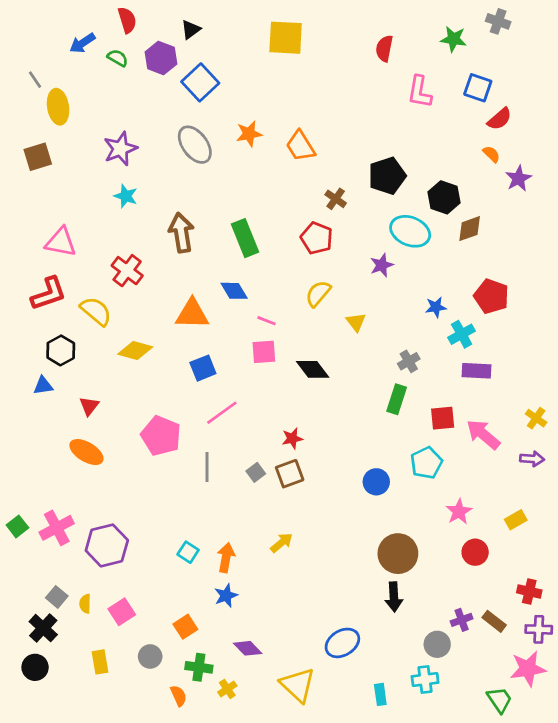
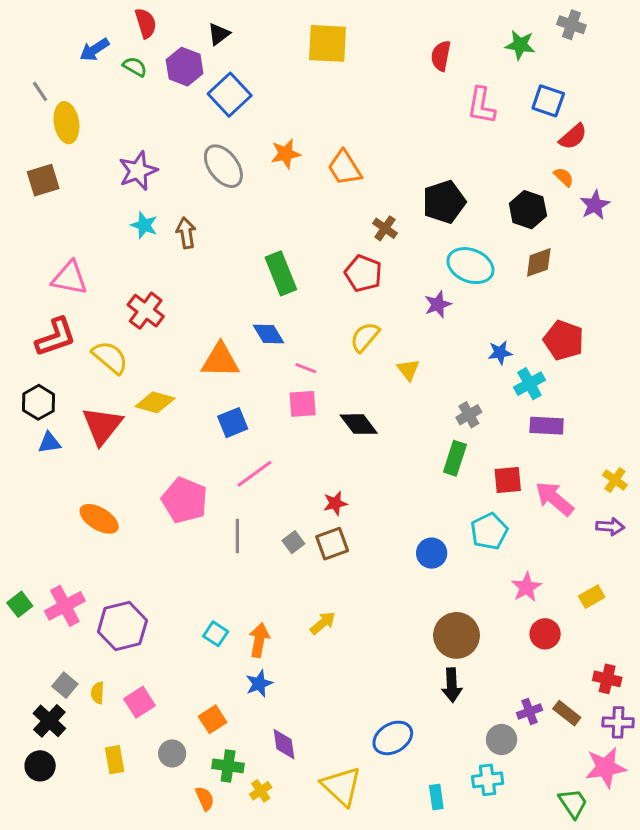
black hexagon: (444, 197) -> (528, 210), moved
brown arrow: (181, 233) -> (186, 233), moved, size x0.7
black hexagon: (61, 350) -> (38, 402), moved
red triangle: (89, 406) -> (102, 426), moved, size x1.8
purple diamond: (248, 648) -> (284, 744), turned 36

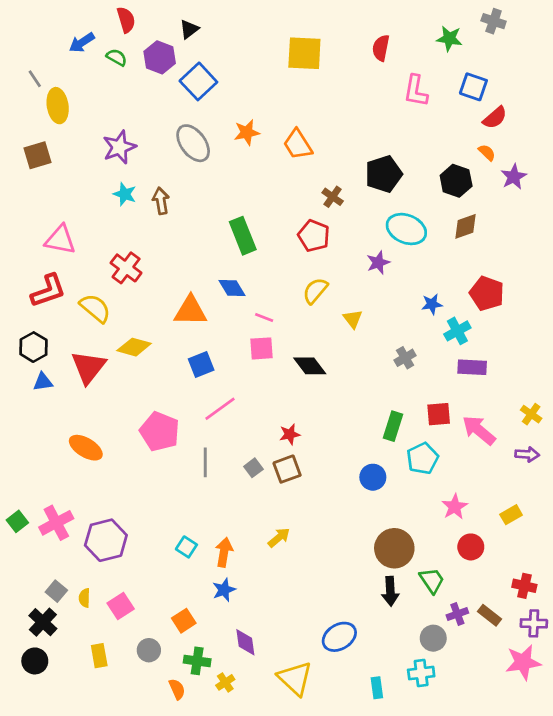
yellow square: (328, 43) -> (304, 53), moved
green rectangle: (455, 458) -> (393, 426), moved
green trapezoid: (573, 803) -> (432, 580), moved

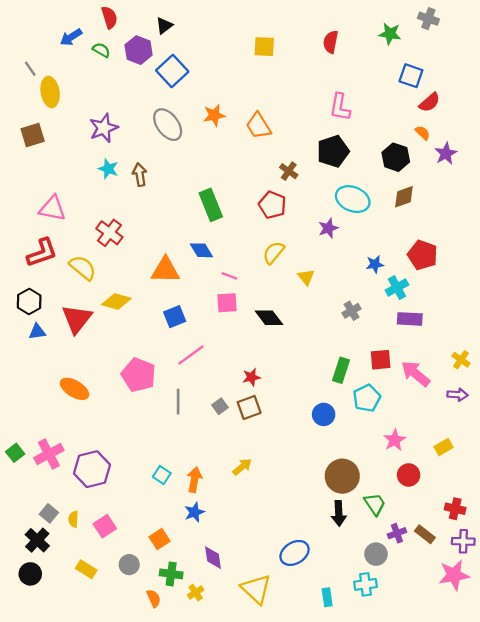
yellow square: (304, 53) -> (264, 47), size x0.7
pink L-shape: (416, 91) -> (340, 107), moved
yellow rectangle: (99, 656) -> (86, 569), turned -48

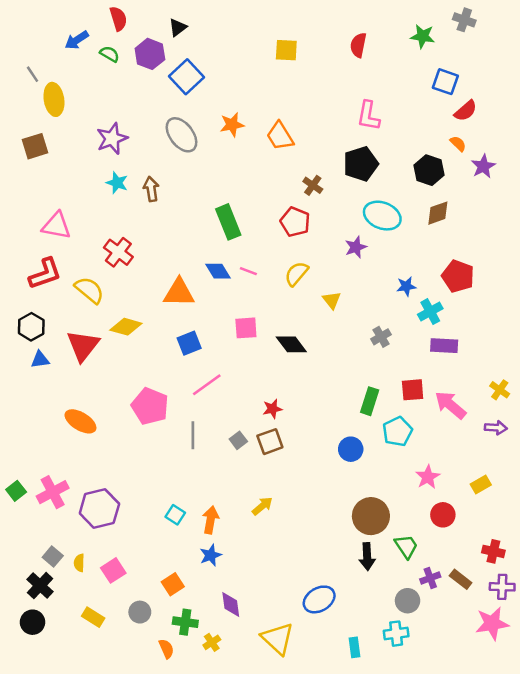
pink line: (229, 276) -> (248, 271), moved

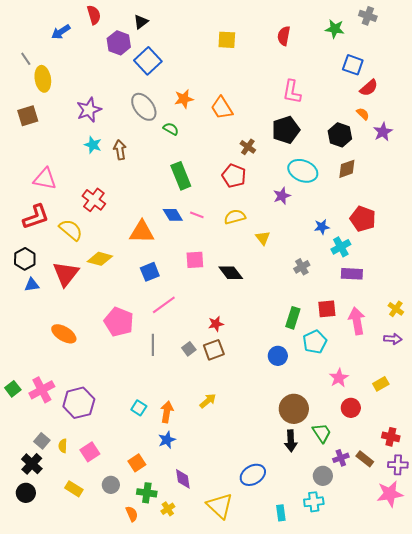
green semicircle: (110, 54) -> (171, 129), moved
yellow semicircle: (296, 274) -> (235, 217), turned 35
pink arrow: (450, 405) -> (357, 321), turned 40

